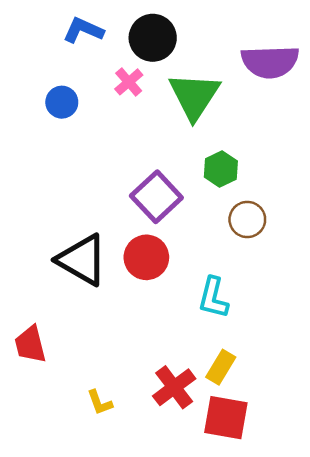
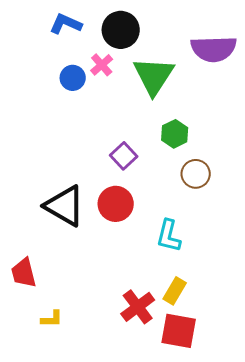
blue circle: (62, 102) -> (73, 78), moved
purple square: (156, 197) -> (124, 156), size x0.7
yellow L-shape: (100, 402) -> (52, 319), moved, turned -70

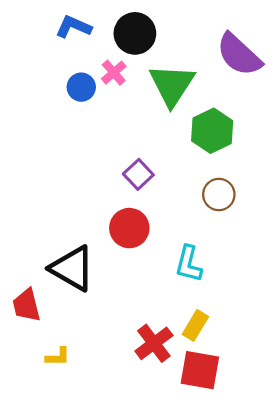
purple semicircle: (214, 49) -> (239, 55), turned 45
green hexagon: (175, 134) -> (212, 131), moved, size x1.4
black triangle: (65, 206) -> (72, 268), moved

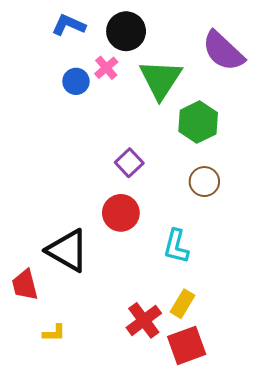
red square: (200, 370) -> (187, 345), turned -30

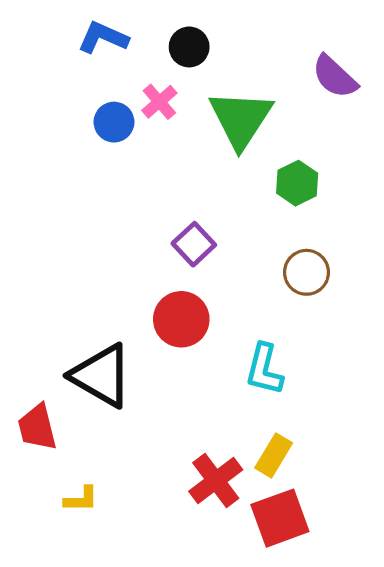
black circle: (126, 31) -> (189, 47), size x0.7
purple semicircle: (223, 51) -> (335, 77), size x0.7
green hexagon: (198, 122) -> (297, 183), size x0.7

